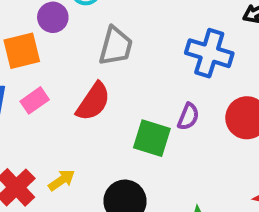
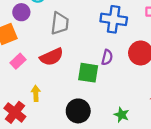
red semicircle: (93, 102) -> (52, 57), turned 40
yellow arrow: (62, 180) -> (36, 93), moved, turned -49

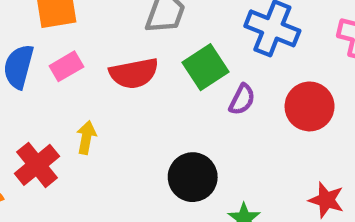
green square: (88, 73) -> (205, 67), moved, turned 35
black circle: (78, 111) -> (193, 177), moved

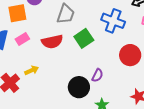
purple semicircle: (242, 100) -> (97, 75), moved
yellow arrow: (86, 137) -> (32, 70), turned 56

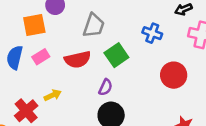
blue cross: (113, 21) -> (152, 33), size x0.7
purple semicircle: (97, 75) -> (105, 87), moved

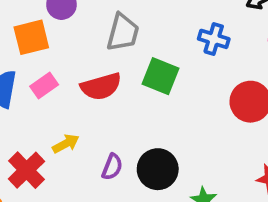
green square: (116, 55) -> (160, 76), turned -30
purple semicircle: (105, 87) -> (112, 167), moved

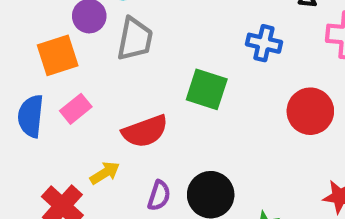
gray trapezoid: (123, 32) -> (135, 39), moved
red semicircle: (101, 86) -> (145, 131), moved

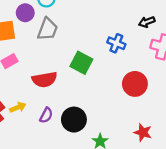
yellow arrow: (105, 173) -> (18, 107), moved

